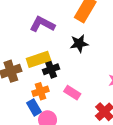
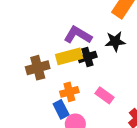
purple L-shape: (42, 24) -> (78, 35), moved
black cross: (51, 69) -> (87, 57), moved

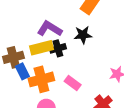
orange cross: (69, 92) -> (41, 79), size x1.5
blue rectangle: (61, 109) -> (22, 71), moved

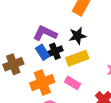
yellow rectangle: (42, 48) -> (77, 58), moved
blue rectangle: (22, 71) -> (43, 52), moved

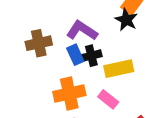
black star: (78, 36) -> (126, 20), moved, turned 30
brown cross: (13, 64) -> (39, 43), moved

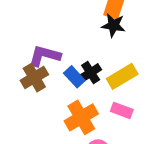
purple L-shape: (82, 31) -> (44, 56), moved

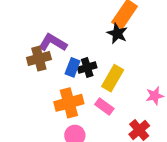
yellow rectangle: (122, 76) -> (113, 78), turned -45
blue rectangle: (74, 77) -> (73, 67), turned 48

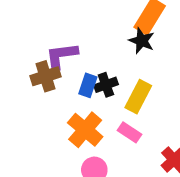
purple L-shape: (53, 43) -> (62, 56), turned -36
orange cross: (69, 103) -> (85, 130), turned -32

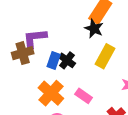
black cross: (106, 85) -> (67, 60), turned -35
yellow rectangle: (138, 97) -> (105, 56), moved

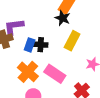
black cross: (67, 60) -> (41, 45), turned -32
pink rectangle: (84, 96) -> (55, 74), size x1.5

